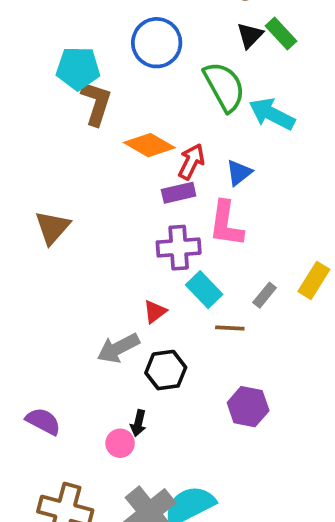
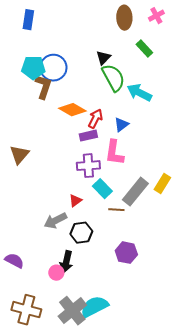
black triangle: (250, 35) -> (103, 58), moved
blue circle: (157, 43) -> (53, 68), moved
gray rectangle: (265, 295) -> (135, 192), size x2.0
black arrow: (138, 423) -> (66, 262), size x1.5

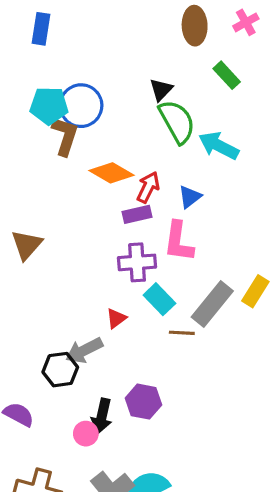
black hexagon: (81, 233) -> (60, 370), moved
purple hexagon: (126, 253) -> (143, 402), moved

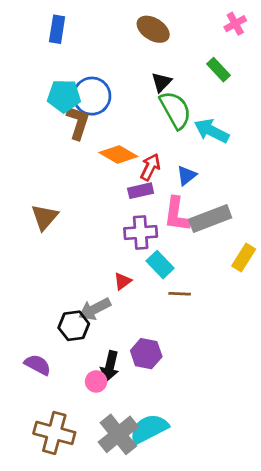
brown ellipse: (195, 26) -> (153, 29), moved, turned -56
gray rectangle: (212, 304) -> (210, 219), moved, turned 30

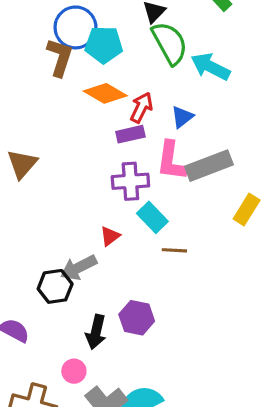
cyan pentagon: (64, 96) -> (104, 45), moved
pink circle: (96, 381) -> (74, 371), moved

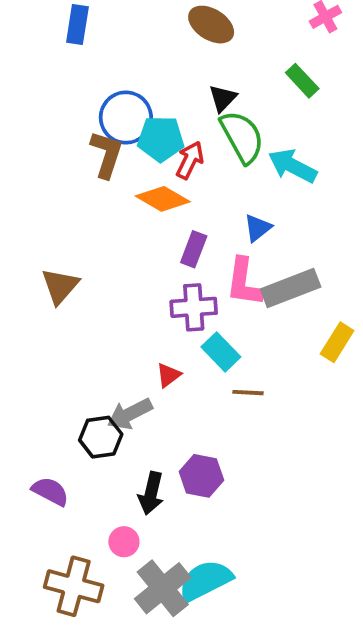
red arrow: (141, 107) -> (190, 160), moved
purple rectangle: (130, 134) -> (194, 249), turned -56

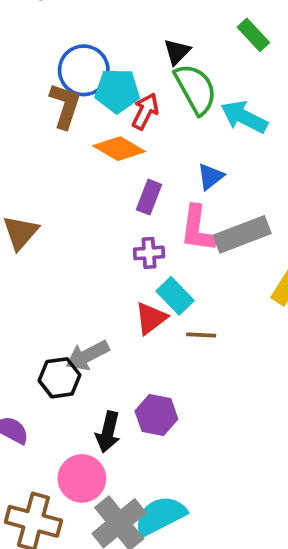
purple cross: (194, 307) -> (149, 253), size x0.7
red triangle: (169, 375) -> (151, 318), moved, size x1.4
pink circle: (124, 542) -> (82, 478), size x1.6

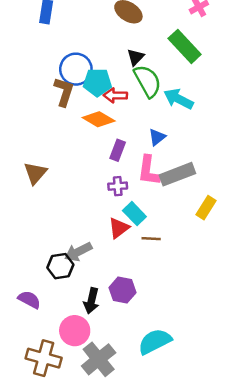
green rectangle: (253, 35) -> (185, 46), size x1.6
red arrow: (145, 111) -> (115, 95), turned -115
cyan semicircle: (160, 516) -> (155, 341), moved

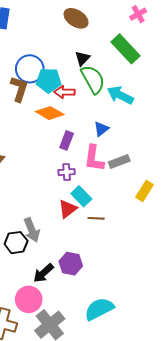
gray rectangle: (177, 174) -> (119, 161), size x0.7
gray arrow: (78, 252) -> (32, 230), turned -85
black arrow: (91, 301) -> (43, 273), turned 35

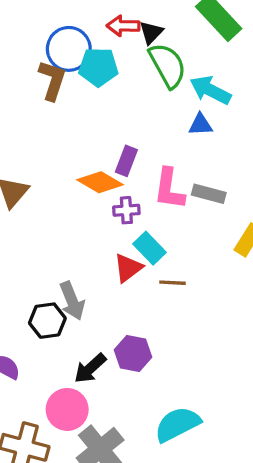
red arrow: (64, 92) -> (123, 26), moved
orange diamond: (50, 113) -> (100, 182), moved
blue triangle: (101, 129) -> (200, 125), moved, turned 35
gray rectangle: (119, 161) -> (209, 194), turned 36

